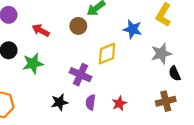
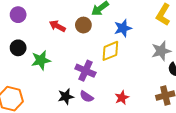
blue star: (133, 29) -> (123, 28), moved, turned -30
red arrow: (41, 30) -> (57, 26), moved
purple semicircle: (90, 102) -> (87, 97), moved, turned -64

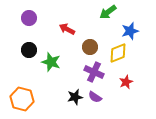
brown circle: (83, 25) -> (90, 47), moved
green star: (41, 60) -> (51, 62), turned 30
red star: (122, 98) -> (126, 82), moved

